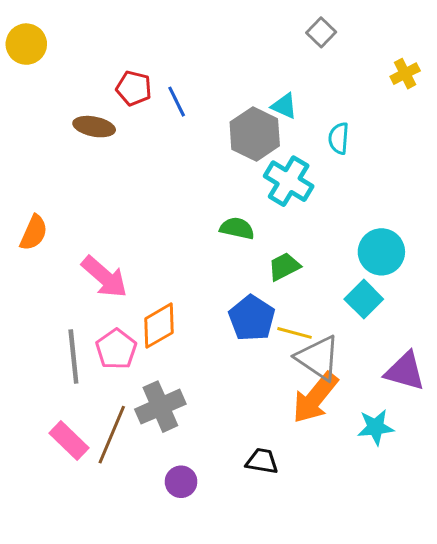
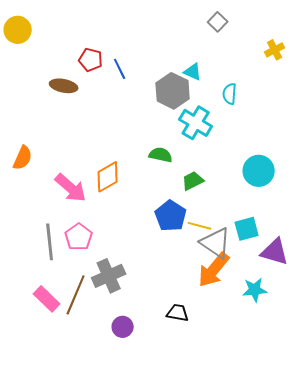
cyan square: (364, 299) -> (247, 229), moved, turned 30
orange diamond: (159, 326) -> (108, 177), moved

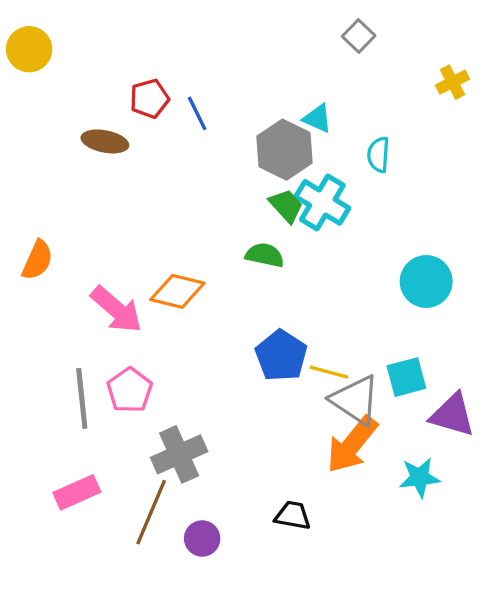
red pentagon: (91, 60) -> (149, 99), turned -30
orange diamond: (108, 177) -> (177, 291), turned 44
green trapezoid: (193, 181) -> (286, 206), moved, turned 75
brown line: (76, 295) -> (151, 512), moved
pink rectangle: (47, 299) -> (77, 492), turned -68

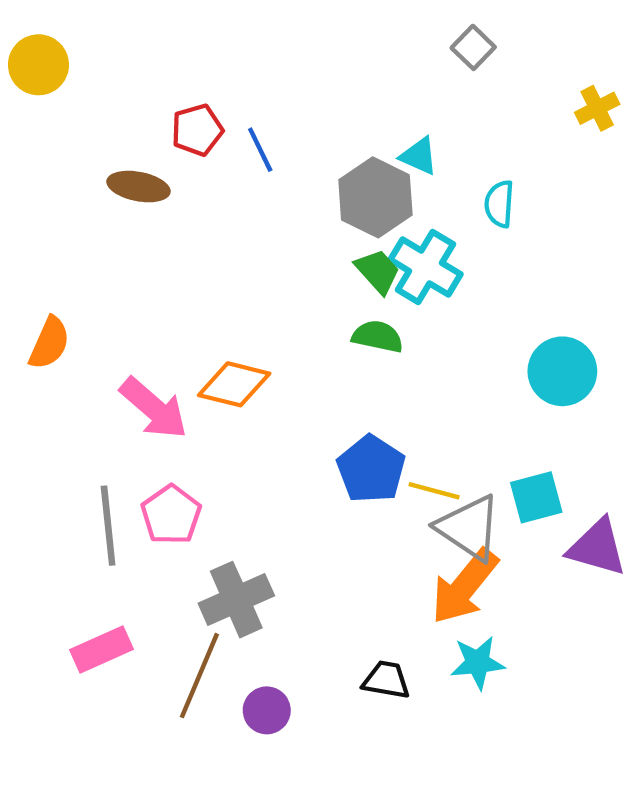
green semicircle: (265, 255) -> (378, 337), moved
cyan star: (420, 478) -> (478, 663), moved

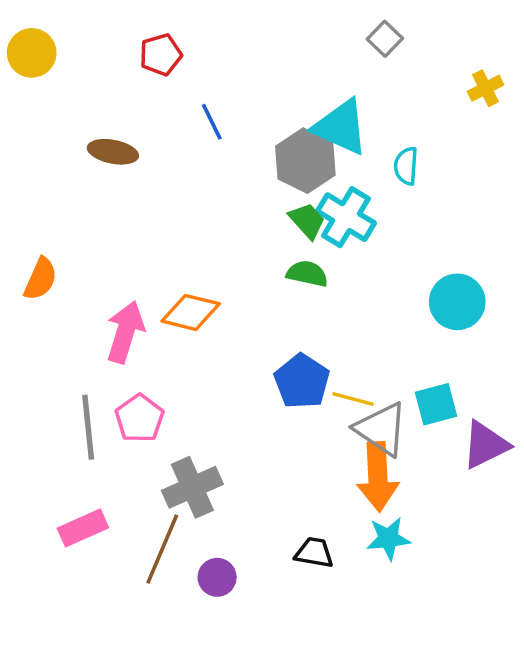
red pentagon: (197, 130) -> (161, 55), moved
cyan triangle: (419, 156) -> (341, 127), size x1.8
pink arrow: (154, 408) -> (125, 332), turned -114
purple triangle: (597, 547) -> (485, 445), turned -42
orange arrow: (465, 586) -> (378, 477), turned -42

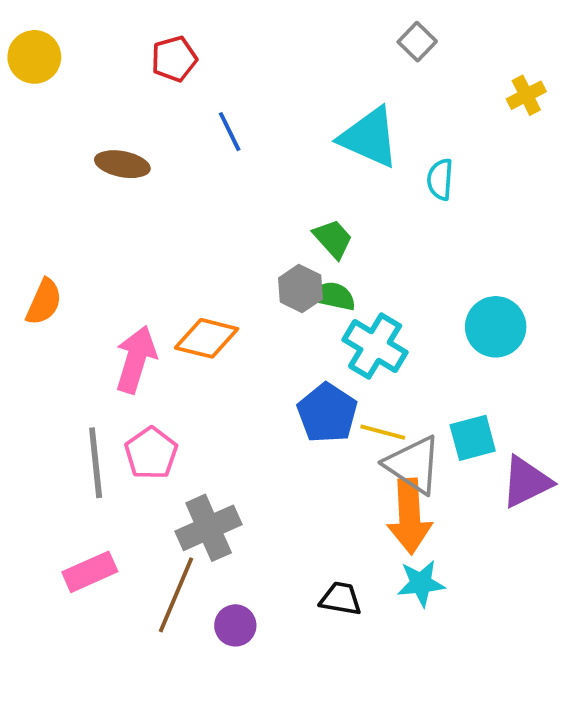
gray hexagon: (305, 161) -> (300, 289), moved, size x0.7
cyan cross: (346, 217) -> (375, 346), moved

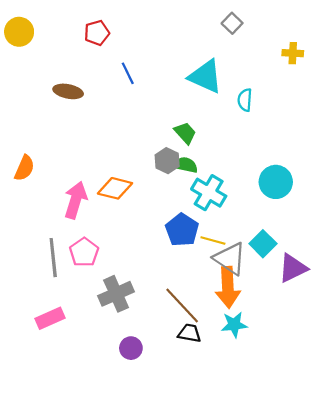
yellow cross: (526, 95) -> (293, 53), turned 30
cyan square: (473, 438) -> (263, 244), turned -30
brown line: (176, 595) -> (182, 305), moved, turned -66

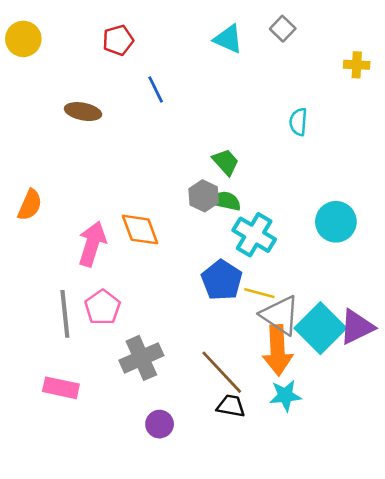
cyan triangle: (205, 77) -> (228, 39), moved, size x0.7
orange diamond: (115, 188) -> (140, 230), turned 56
cyan square: (263, 244) -> (320, 328), moved, size x1.5
pink rectangle: (50, 318) -> (61, 388), turned 36

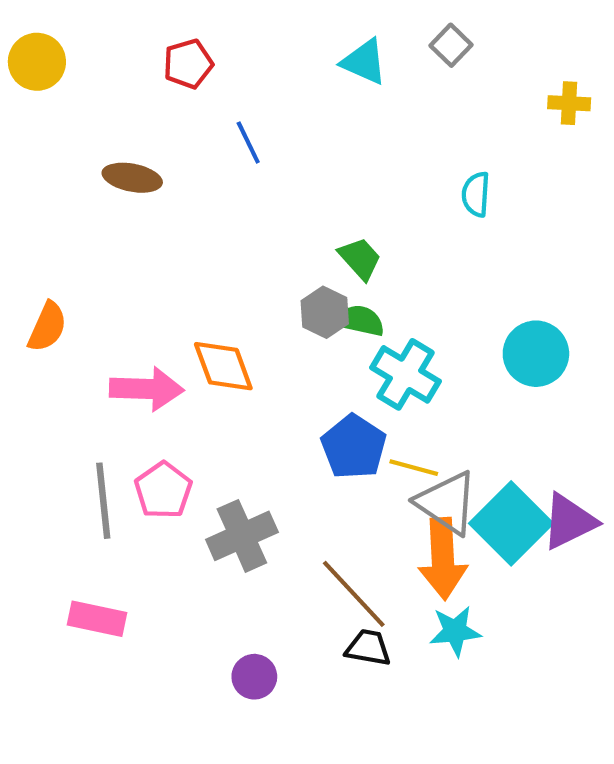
pink arrow: (92, 244) -> (147, 389), turned 75
gray cross: (141, 358) -> (242, 536), moved

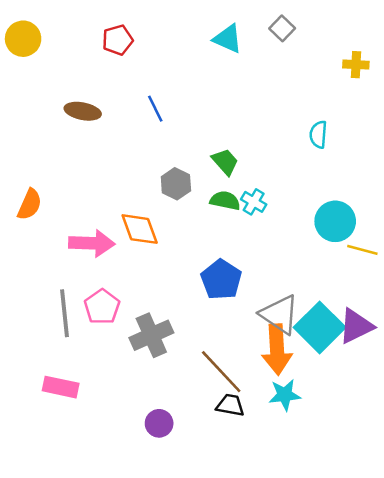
blue line: (248, 143) -> (155, 109), moved
cyan semicircle: (476, 194) -> (318, 135), moved
gray hexagon: (325, 312) -> (176, 184), moved
cyan cross: (405, 374) -> (254, 202), moved, size x0.6
yellow line: (414, 468) -> (362, 250), moved

